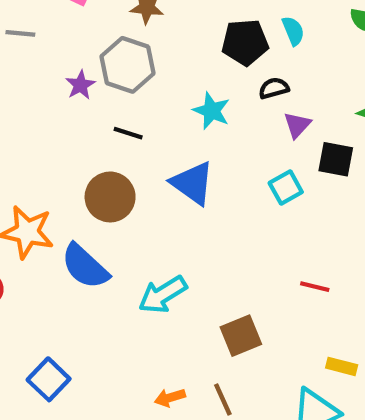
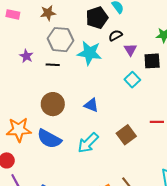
gray hexagon: (127, 65) -> (61, 40), moved
cyan star: (212, 111) -> (89, 53), size x1.4
black line: (128, 133) -> (53, 65), moved
blue triangle: (193, 183) -> (91, 105), moved, size x0.7
brown square: (241, 336) -> (126, 135), moved

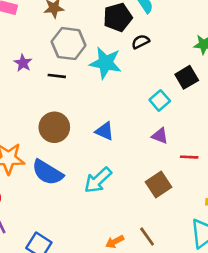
purple triangle: (130, 50) -> (160, 136), moved, turned -40
black square: (152, 61) -> (187, 77), turned -30
brown square: (126, 135) -> (159, 184), moved

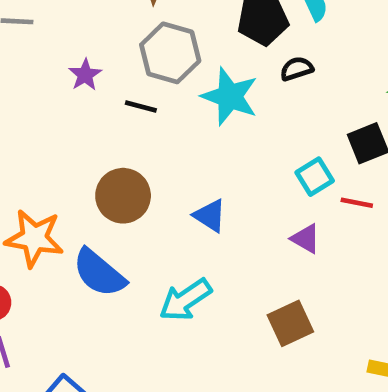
red line: (189, 157) -> (357, 203), moved

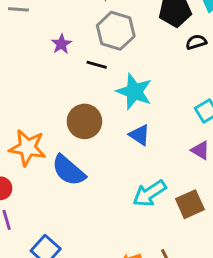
cyan star: (230, 96) -> (134, 92), moved
cyan arrow: (185, 300) -> (149, 193), moved

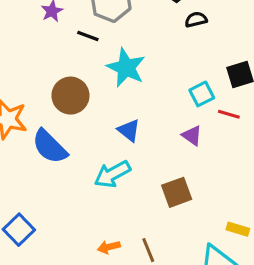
blue triangle: (140, 135) -> (129, 130), moved
cyan arrow: (149, 193) -> (112, 174), moved

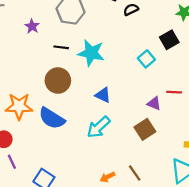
black line: (88, 36) -> (61, 47), moved
red line: (229, 114) -> (174, 92), moved
purple triangle: (192, 136) -> (154, 103), moved

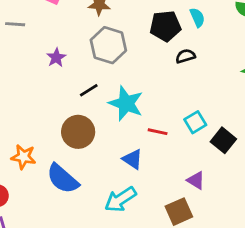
black square: (169, 40) -> (223, 140), moved, turned -30
black line: (61, 47) -> (89, 90), turned -48
red line: (174, 92) -> (158, 132), moved
orange star: (19, 106) -> (23, 157), size x0.7

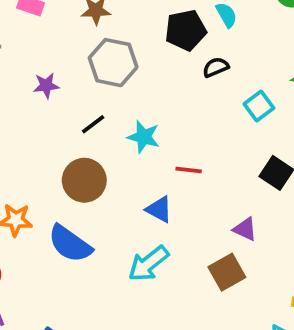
purple star: (56, 58) -> (46, 85), turned 30
cyan star: (126, 103) -> (144, 137), size x0.7
cyan square: (195, 122) -> (259, 106), moved

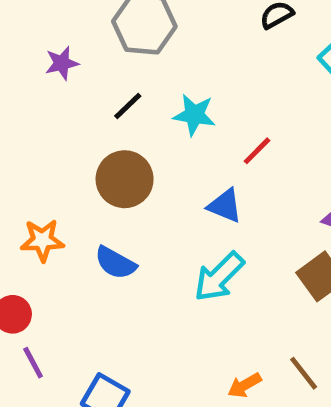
red line: (189, 170) -> (257, 151), turned -45
blue semicircle: (70, 244) -> (115, 263), size x0.7

